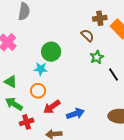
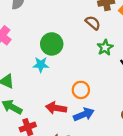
orange circle: (38, 91) -> (81, 90), moved
red arrow: (52, 107) -> (56, 108), turned 48

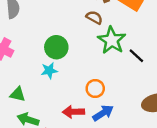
green star: (105, 47) -> (112, 40), size x1.6

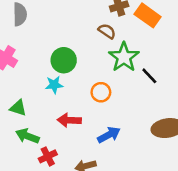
orange circle: (95, 89) -> (101, 92), moved
red arrow: (73, 112) -> (69, 120), moved

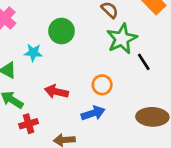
cyan star: (54, 85) -> (33, 53), moved
orange circle: (101, 92) -> (102, 85), moved

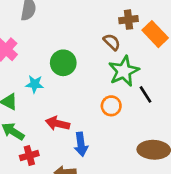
orange circle: (102, 85) -> (111, 106), moved
blue arrow: (93, 113) -> (81, 144), moved, turned 100

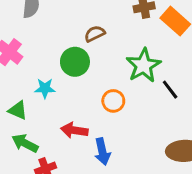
brown semicircle: (112, 42) -> (95, 34), moved, turned -66
orange circle: (111, 106) -> (113, 101), moved

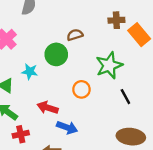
black line: (170, 90) -> (125, 97), moved
blue arrow: (102, 151) -> (67, 127), turned -66

